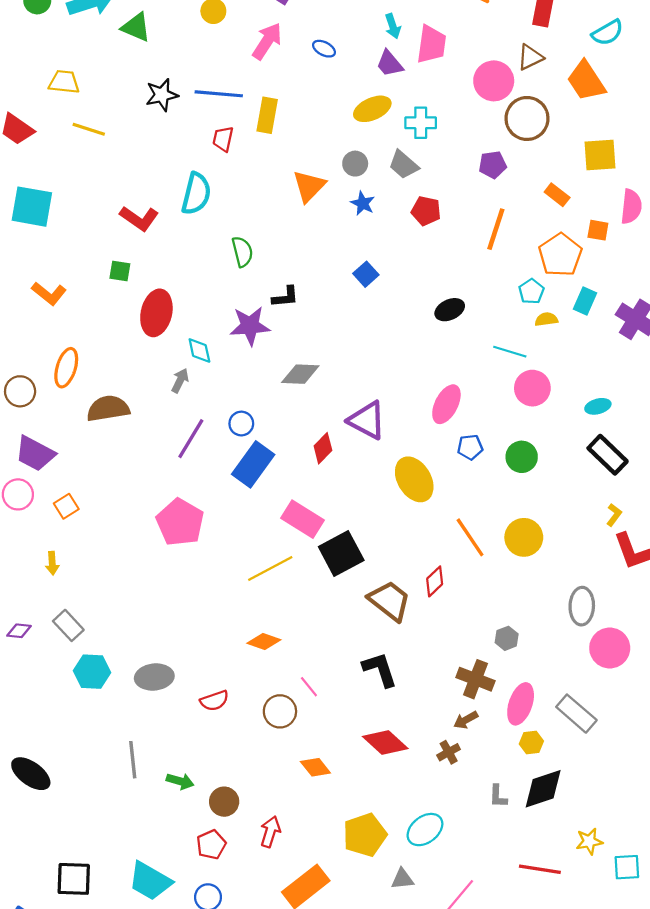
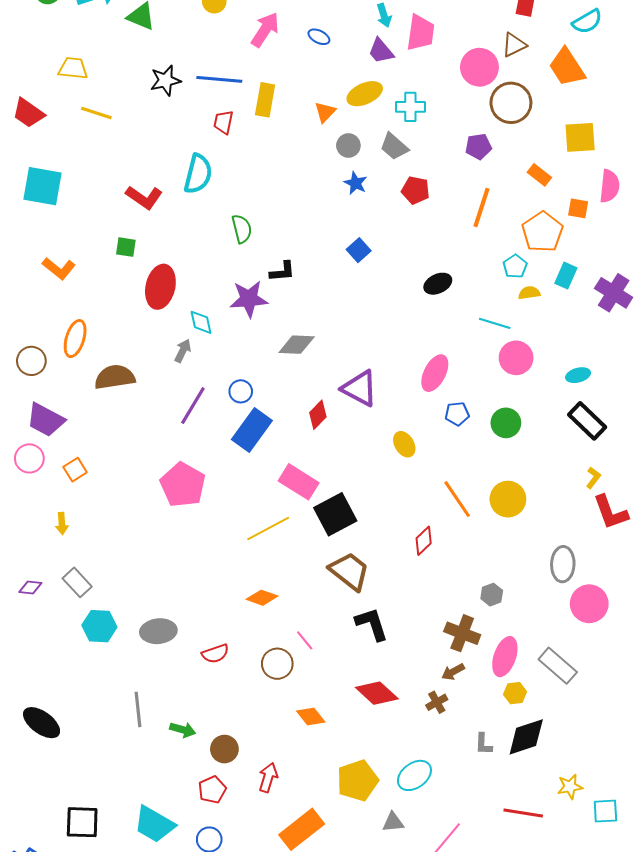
orange triangle: (309, 186) -> (325, 112), moved, size x0.7
yellow ellipse: (414, 479) -> (404, 444), size x0.6
brown trapezoid: (390, 601) -> (349, 571), moved

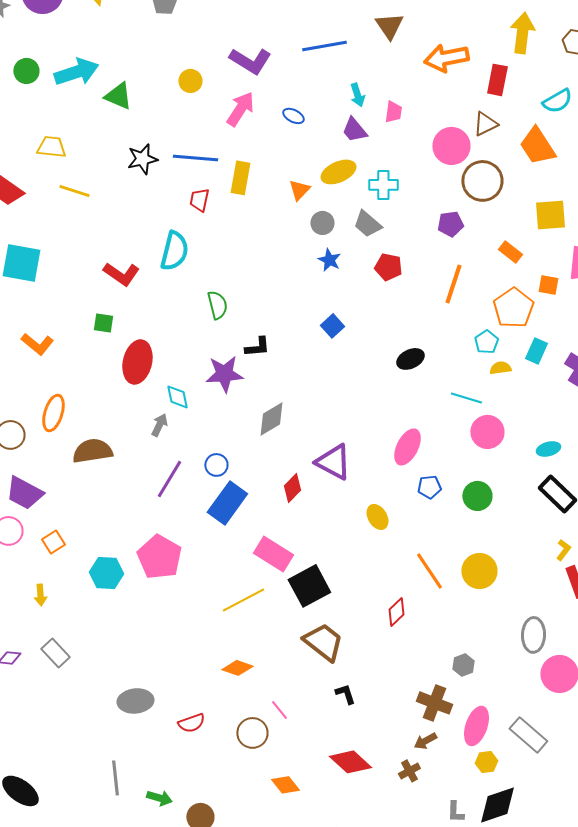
pink trapezoid: (421, 33) -> (393, 112), size x0.6
gray diamond: (297, 345) -> (271, 419), turned -33
black L-shape: (372, 624) -> (345, 694), size x0.6
cyan hexagon: (99, 626) -> (106, 573), moved

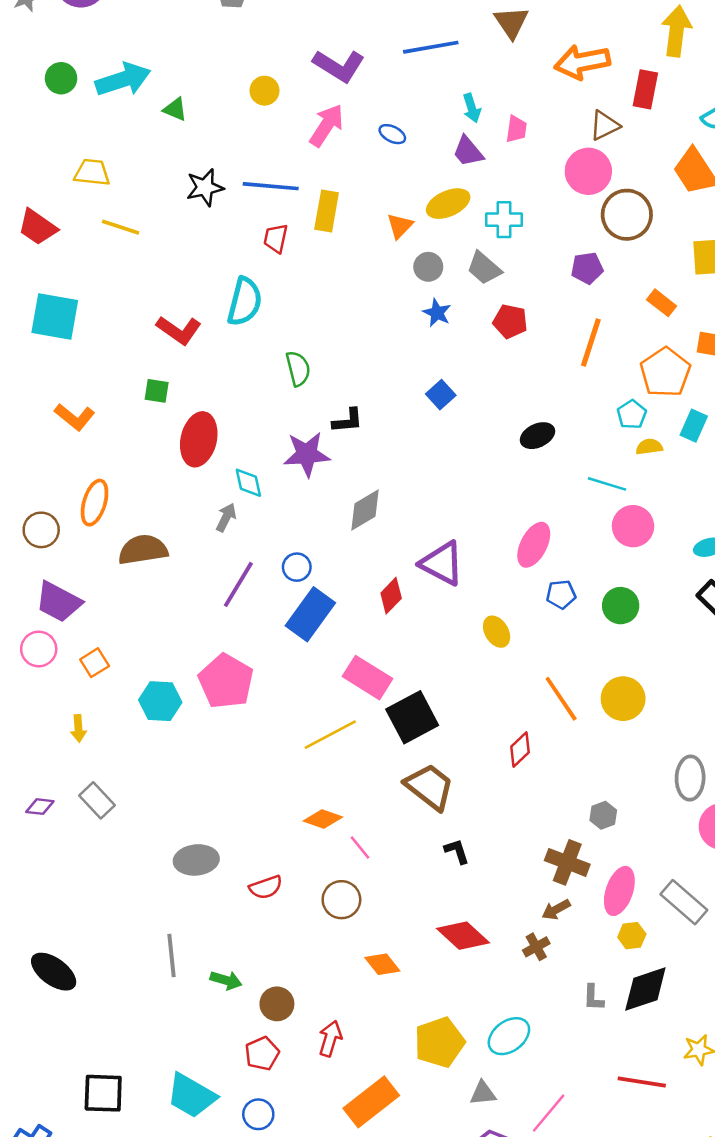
green triangle: (118, 96) -> (175, 109), size x0.7
brown triangle: (485, 124) -> (604, 125), moved
pink line: (279, 710) -> (360, 848), moved

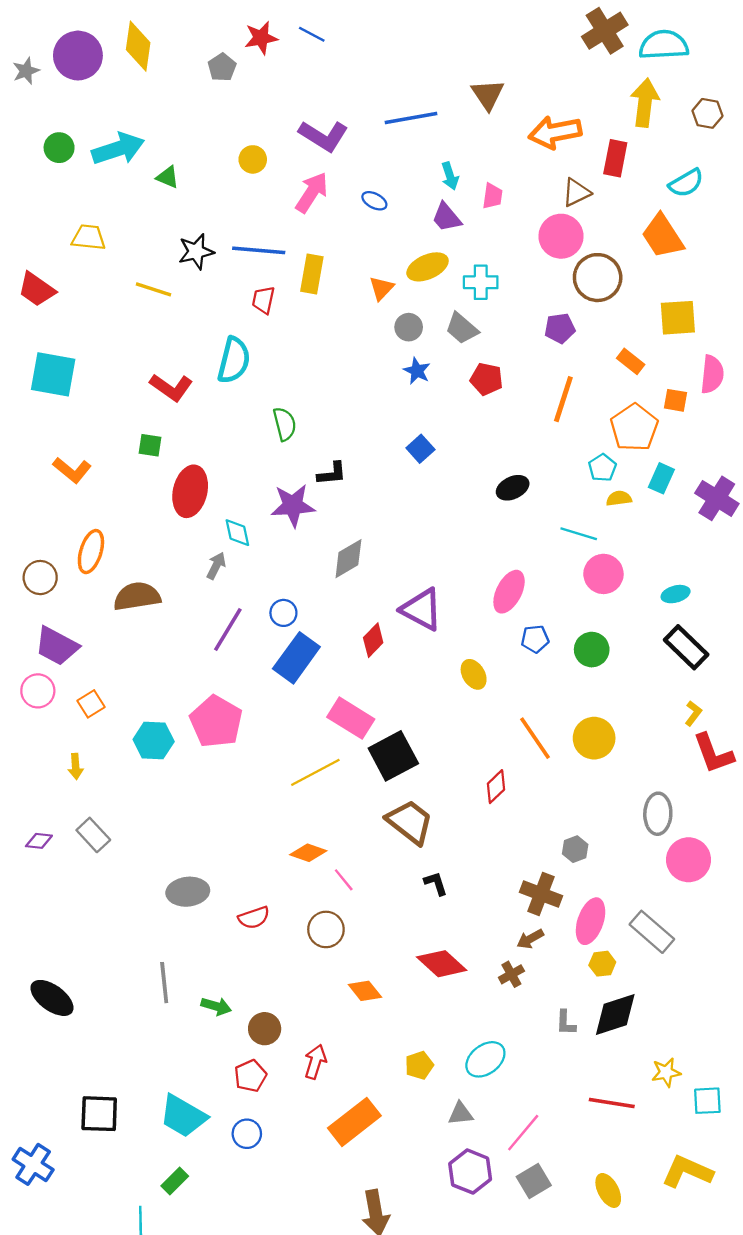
yellow line: (121, 227) -> (154, 289), moved
yellow pentagon: (439, 1042) -> (419, 1065), size x0.6

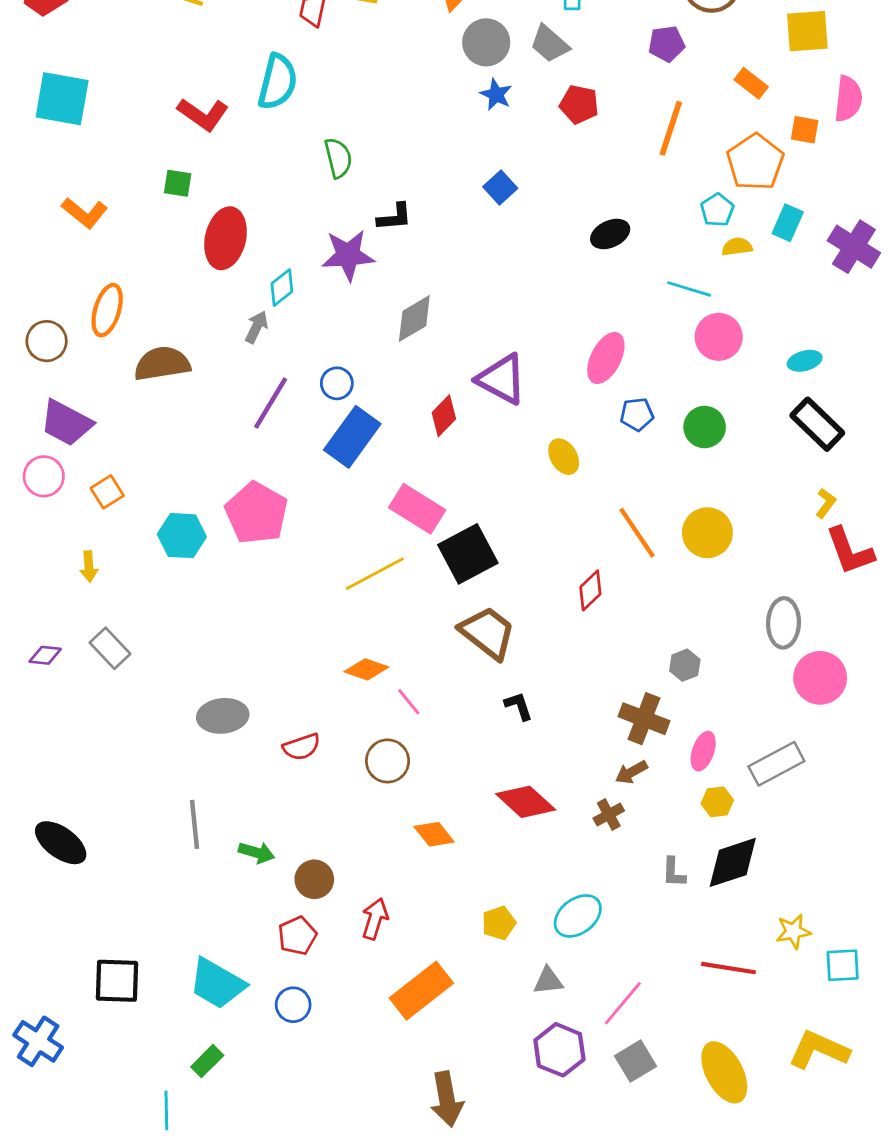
gray circle: (409, 327) -> (486, 42), size x1.4
cyan diamond: (237, 533) -> (282, 288), turned 64
pink ellipse: (591, 921) -> (703, 751), size x0.7
gray rectangle: (652, 932) -> (776, 764), turned -69
yellow ellipse: (608, 1190) -> (724, 1072), size x1.5

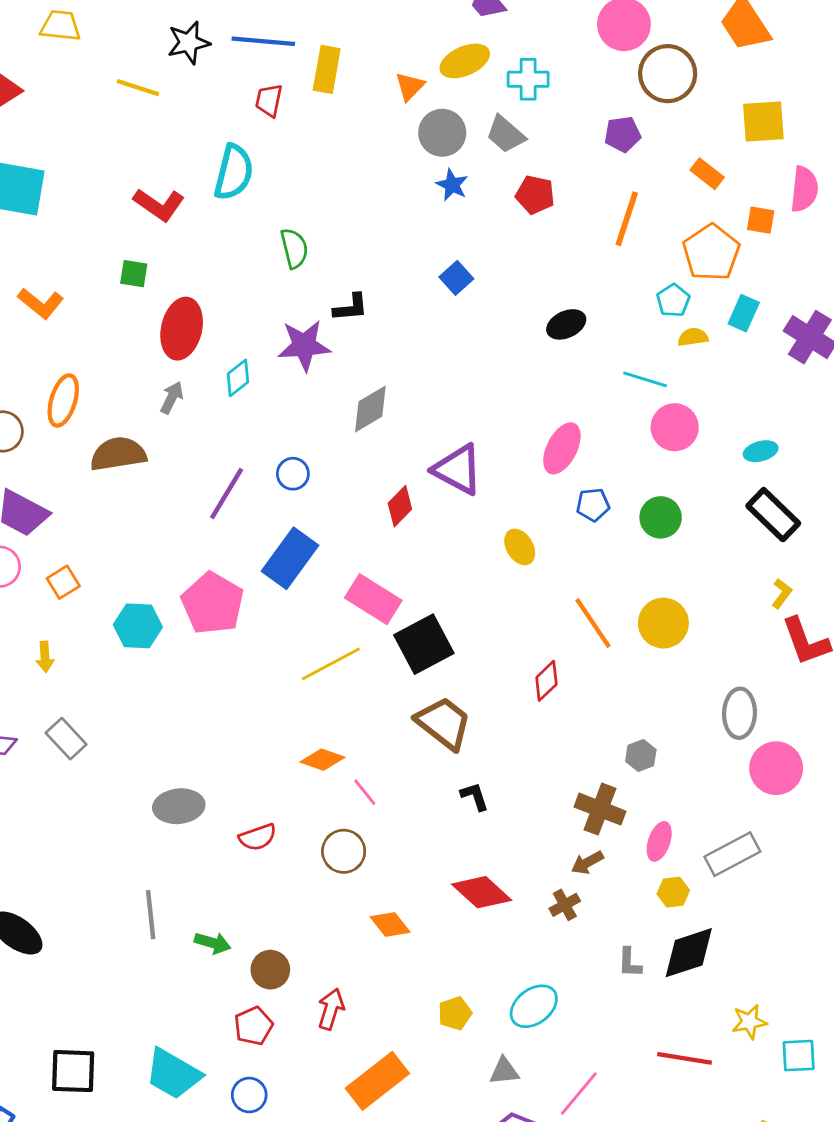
gray arrow: (257, 327) -> (172, 398), moved
blue rectangle: (352, 437) -> (290, 558), moved

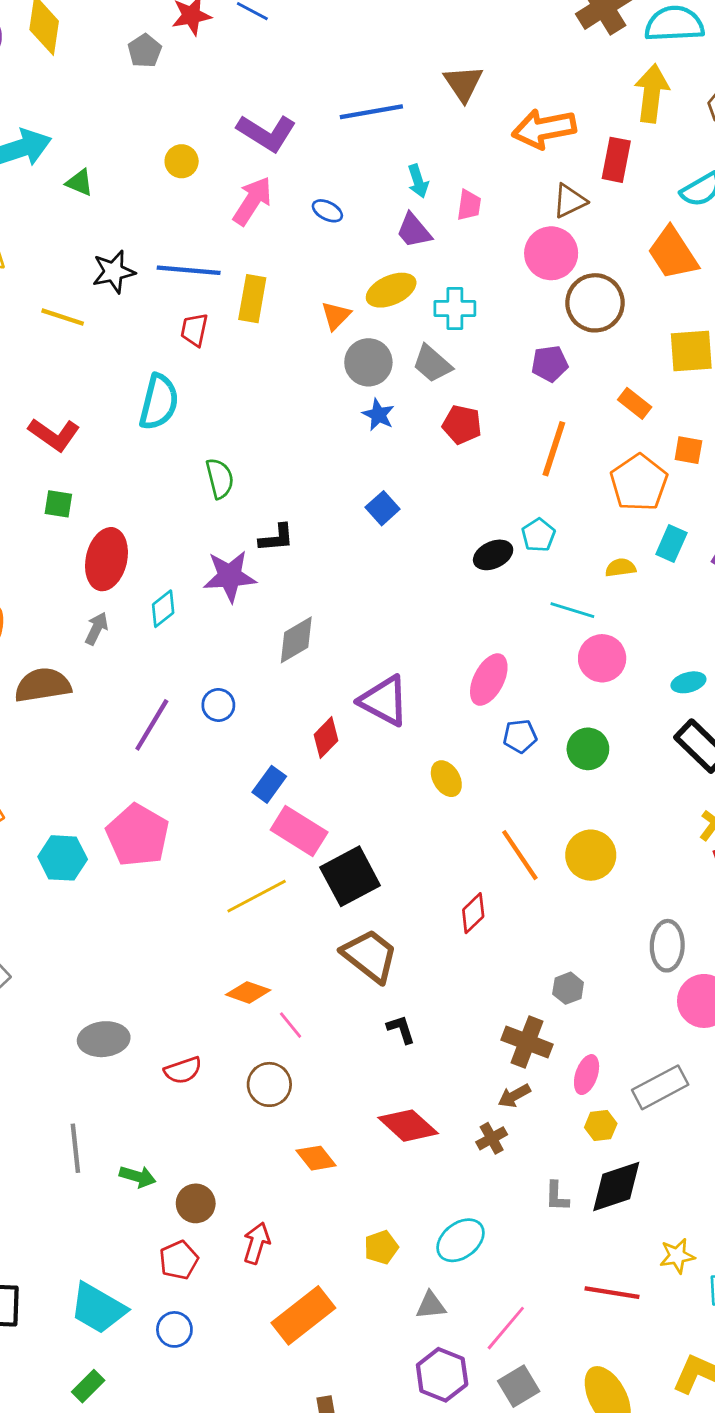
red L-shape: (159, 205) -> (54, 435), moved
cyan pentagon: (673, 300) -> (538, 535), moved
blue rectangle: (290, 558) -> (269, 784), moved, size x0.6

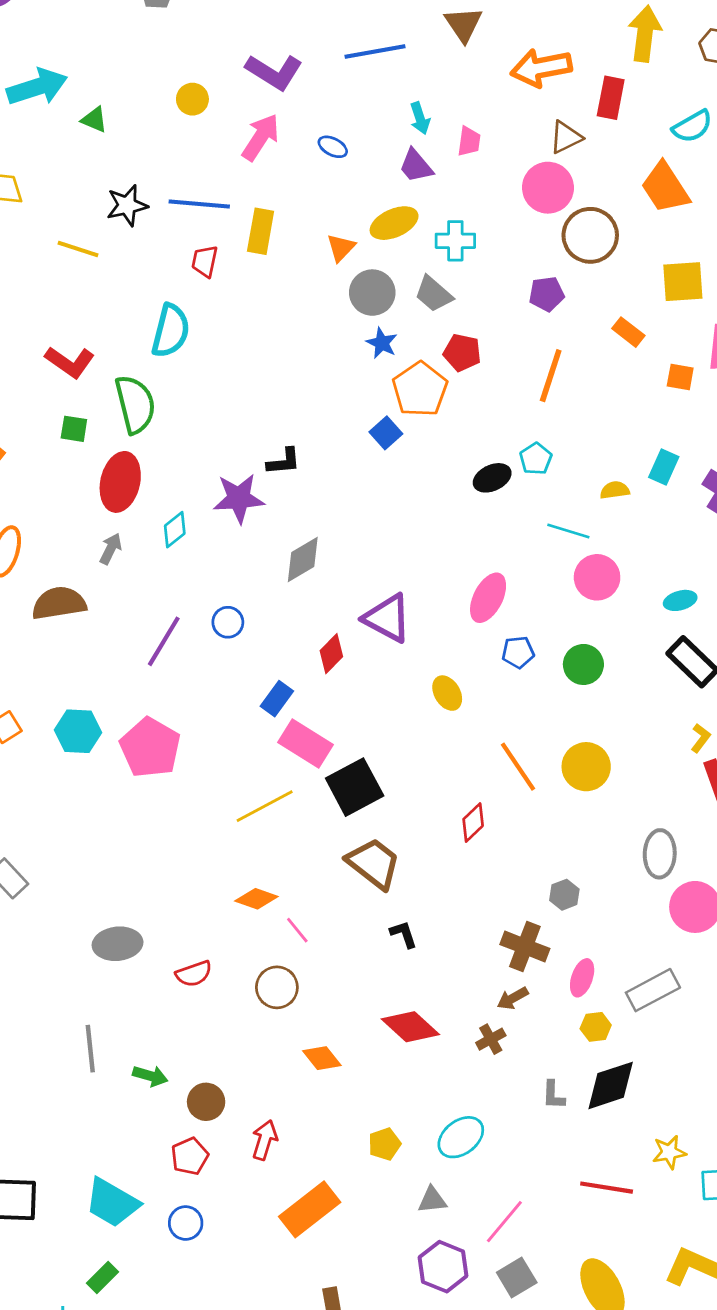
green semicircle: (220, 478) -> (135, 404), moved, size x1.5
orange pentagon: (639, 483) -> (420, 389), moved
cyan hexagon: (63, 858) -> (78, 731), moved

